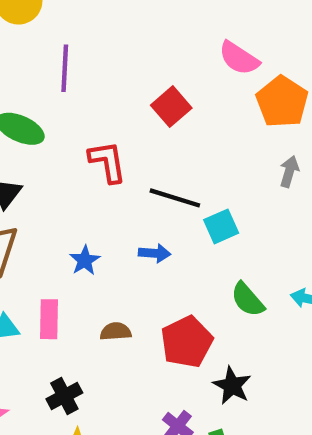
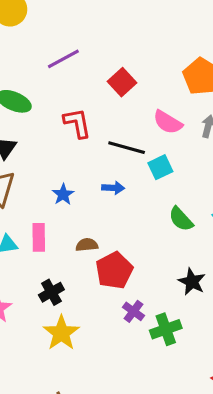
pink semicircle: (239, 58) -> (168, 122), moved
purple line: (65, 68) -> (63, 59), moved, turned 60
red pentagon: (187, 342) -> (114, 270), moved
black star: (232, 386) -> (192, 282), moved

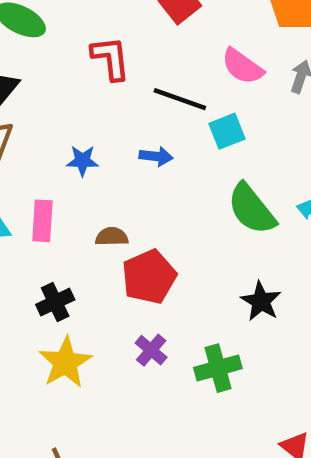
blue star: (63, 194) -> (82, 161), turned 30
green semicircle: (181, 219) -> (252, 209), size x1.4
purple cross: (133, 311) -> (151, 350), moved

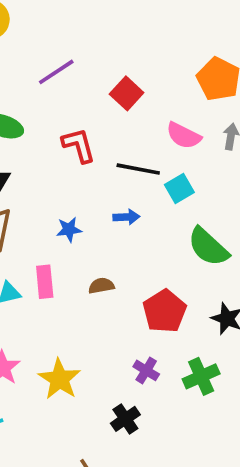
red pentagon: (149, 277) -> (165, 311), moved
black cross: (55, 302) -> (125, 419), moved
yellow star: (65, 362) -> (59, 379), moved

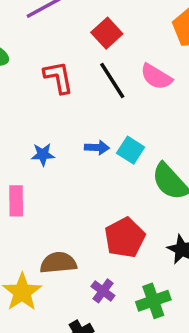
black line: (138, 169) -> (112, 81), moved, turned 42
cyan square: (179, 189) -> (131, 150), moved, turned -32
brown semicircle: (101, 286) -> (58, 263), moved, size x1.5

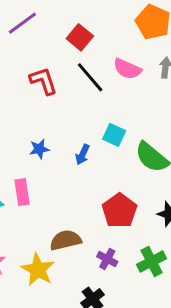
blue arrow: (97, 148) -> (82, 155), moved, turned 120

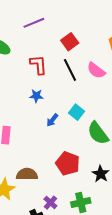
blue star: (39, 149) -> (36, 96), moved
red pentagon: (120, 211) -> (68, 163), turned -30
purple cross: (107, 259) -> (50, 203), moved

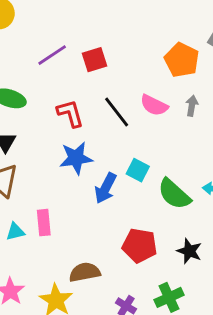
red square: (70, 42) -> (95, 60), moved, turned 30
blue star: (36, 96) -> (76, 158), size x1.6
blue arrow: (52, 120) -> (106, 188), size x1.5

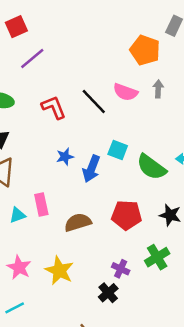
red square: (95, 60) -> (16, 27), moved
blue star: (76, 158) -> (65, 157), moved, size x0.6
brown semicircle: (85, 272) -> (78, 222), moved

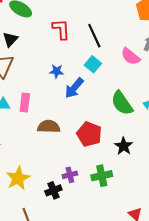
pink semicircle: (125, 92) -> (130, 56), moved
cyan square: (118, 150) -> (93, 64), moved
purple cross: (121, 269) -> (70, 175), turned 32
yellow star: (59, 271) -> (18, 178), moved

